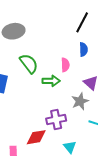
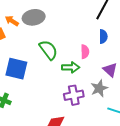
purple cross: (56, 120) -> (74, 95), moved

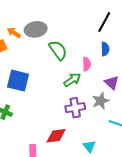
green semicircle: (48, 50) -> (58, 50), moved
green arrow: (71, 67) -> (72, 80), turned -36

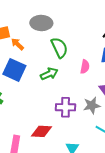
orange arrow: (14, 33) -> (18, 44), moved
green arrow: (72, 80) -> (49, 74), moved

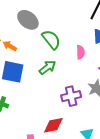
gray ellipse: (41, 23) -> (28, 20), turned 50

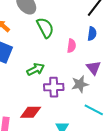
green arrow: (47, 67) -> (35, 69), moved

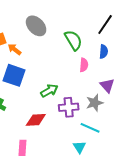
green semicircle: (45, 28) -> (73, 40), moved
cyan line: (94, 110) -> (90, 128), moved
red diamond: (31, 112) -> (36, 120), moved

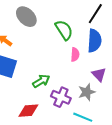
blue semicircle: (104, 52) -> (94, 41), size x1.6
purple cross: (69, 107) -> (61, 97), turned 30

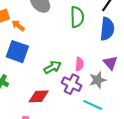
green semicircle: (64, 30) -> (77, 17), turned 30
pink semicircle: (75, 55) -> (79, 64), moved

